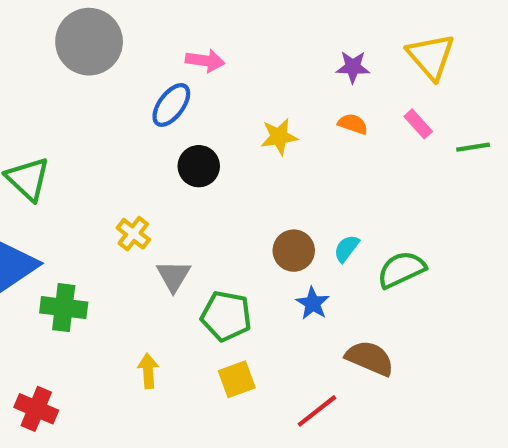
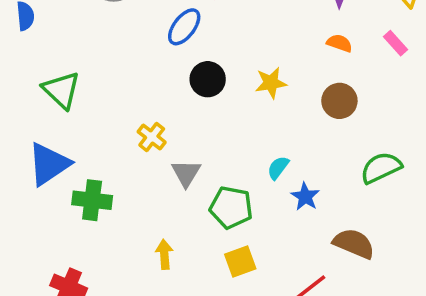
yellow star: (279, 137) -> (271, 83), moved
cyan semicircle: (346, 248) -> (278, 168), moved
brown circle: (294, 251) -> (339, 101), moved

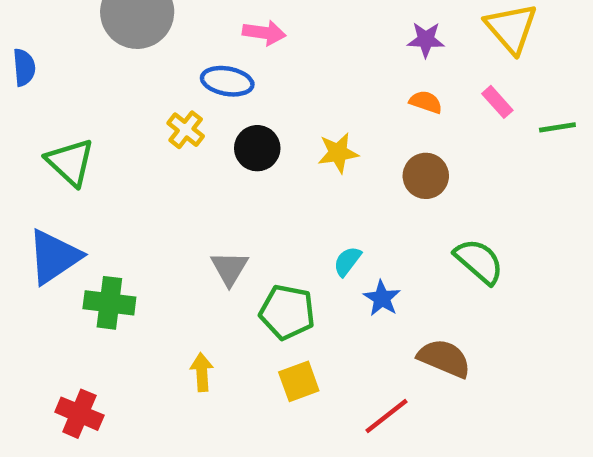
blue ellipse: (184, 27) -> (227, 81), turned 63
yellow cross: (152, 137) -> (186, 130), moved
green semicircle: (381, 168) -> (479, 261), turned 66

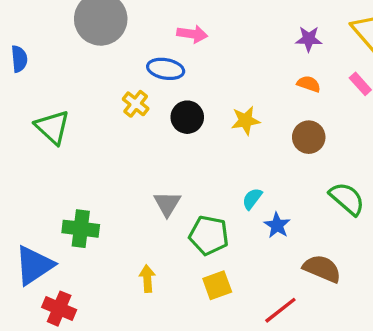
blue triangle: (54, 257) -> (34, 265), moved

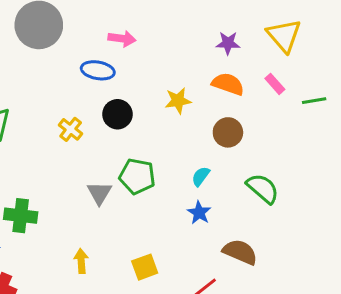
orange semicircle: (309, 84) -> (228, 84), size x1.5
yellow cross: (136, 104) -> (71, 129), moved
yellow star: (245, 120) -> (178, 101), moved
cyan semicircle: (252, 199) -> (201, 176), moved
green pentagon: (209, 235) -> (137, 176), moved

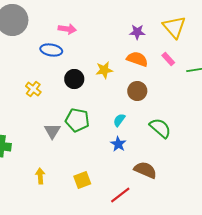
black circle: (117, 114) -> (74, 79), moved

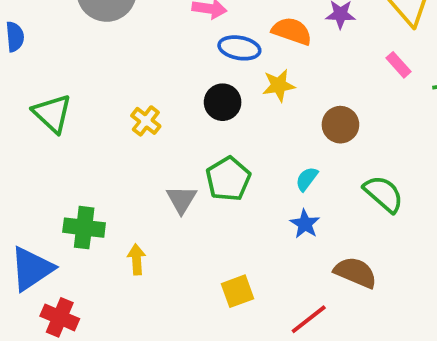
blue ellipse: (51, 50) -> (239, 48), moved
orange semicircle: (137, 59) -> (292, 31), moved
green pentagon: (77, 120) -> (228, 179), turned 30
yellow arrow: (40, 176) -> (136, 259), moved

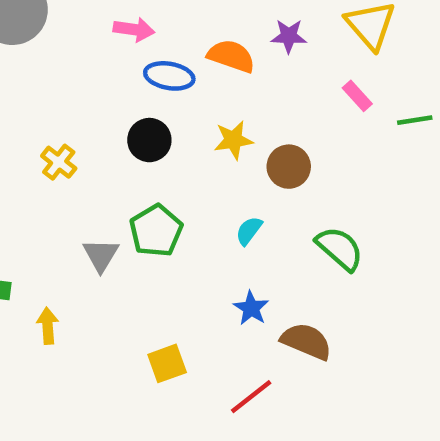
yellow star: (279, 85) -> (233, 140), moved
blue star: (305, 224) -> (251, 308), moved

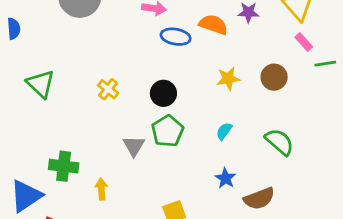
pink rectangle: (357, 96) -> (304, 42), moved
black circle: (149, 140) -> (163, 93), moved
yellow star: (233, 140) -> (228, 78), moved
brown circle: (289, 167) -> (274, 77), moved
brown semicircle: (306, 341) -> (259, 199), turned 136

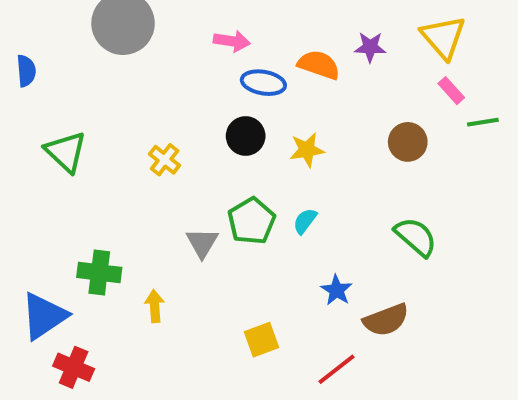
yellow star: (228, 78) -> (307, 150), moved
black circle: (163, 93) -> (246, 136), moved
cyan semicircle: (224, 131) -> (305, 221), moved

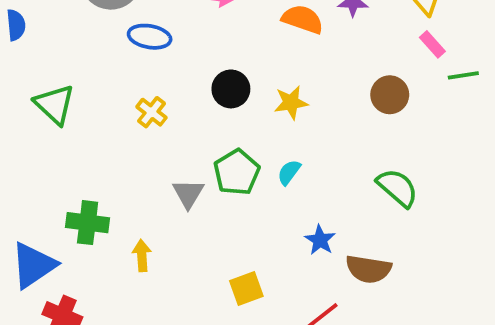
blue ellipse: (263, 83) -> (150, 37), moved
brown semicircle: (386, 320) -> (368, 269), turned 30

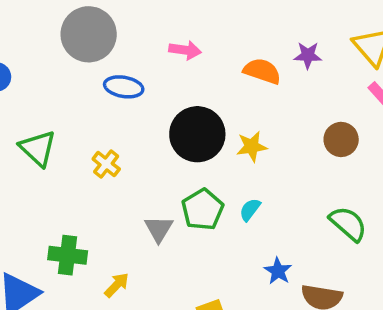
black circle: (231, 89) -> (197, 134), size x1.6
yellow cross: (151, 112) -> (106, 164), moved
yellow arrow: (142, 256) -> (117, 285), turned 48

